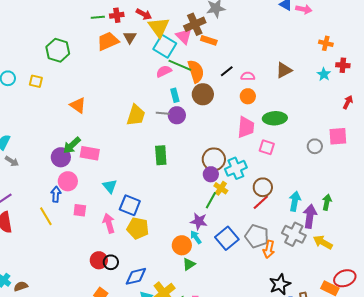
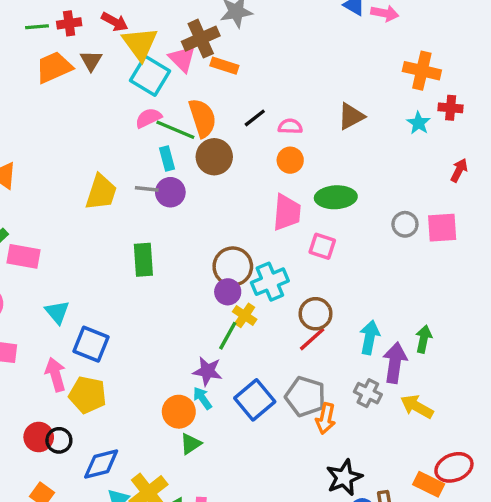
orange cross: (326, 43) -> (422, 71), size x1.5
green line: (180, 65) -> (175, 130), moved
gray circle: (315, 146) -> (405, 224), moved
yellow pentagon: (138, 228) -> (88, 395), moved
gray cross: (294, 234) -> (368, 393), size x0.7

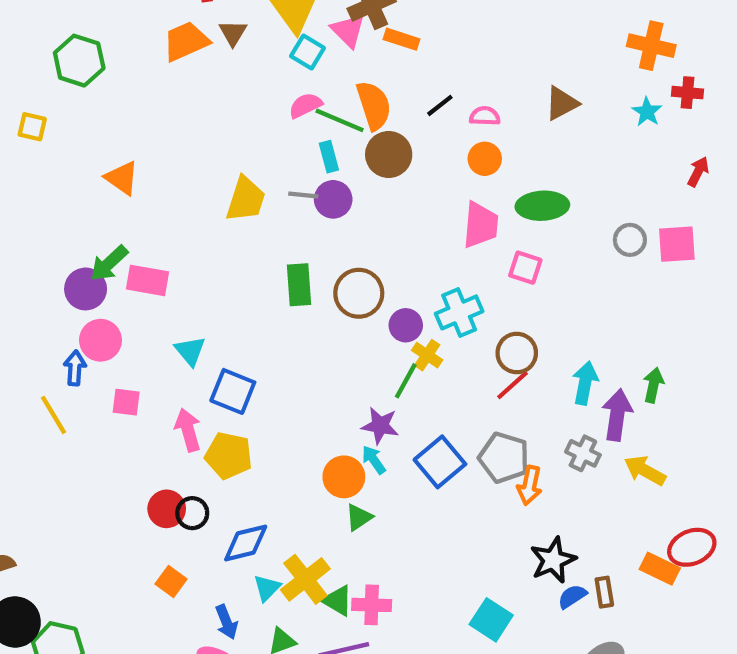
cyan square: (150, 76) -> (308, 52), size x0.7
brown circle: (233, 266) -> (359, 293), moved

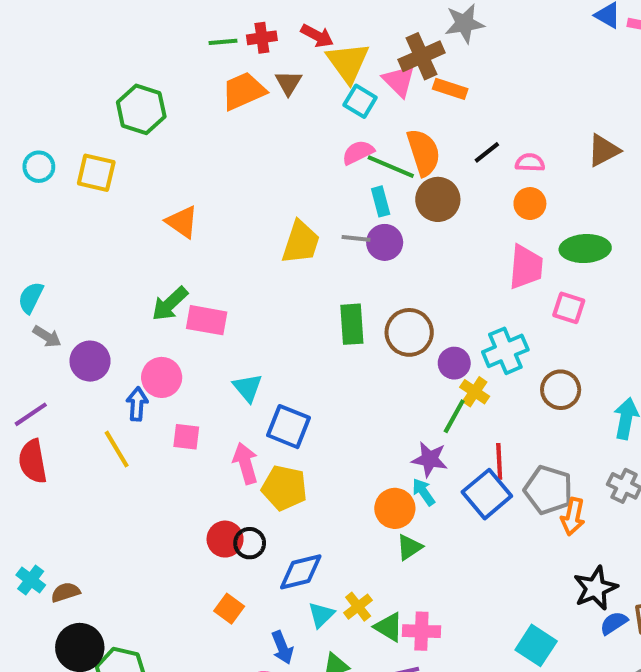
yellow square: (32, 127) -> (96, 173), size x1.4
purple circle: (86, 289) -> (90, 361), moved
red line: (512, 385) -> (499, 461), moved, turned -51
yellow cross: (305, 579) -> (358, 607), size x0.6

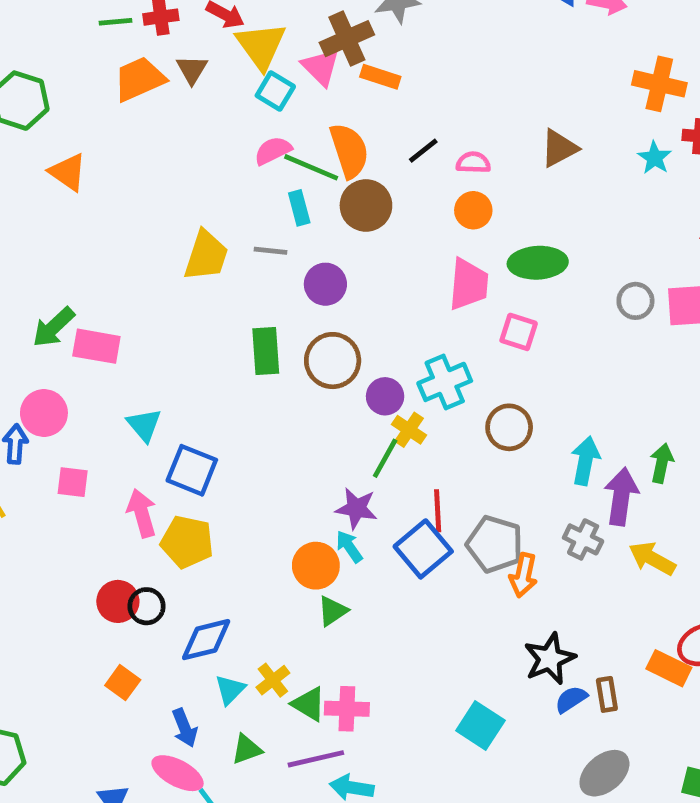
orange triangle: (182, 222) -> (68, 172), moved
purple circle: (385, 242) -> (325, 284), moved

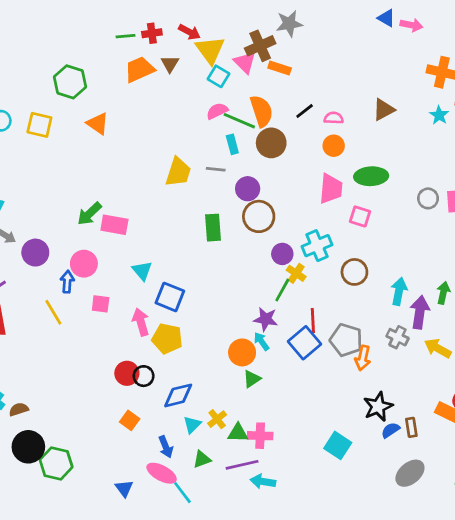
brown circle: (333, 361) -> (259, 216), moved
green triangle: (309, 704) -> (238, 433), turned -30

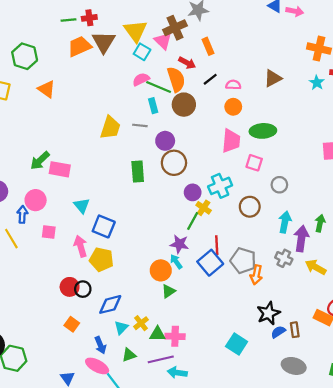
red arrow: (189, 32) -> (187, 63), moved
brown triangle: (170, 64) -> (104, 42), size x1.6
orange rectangle: (280, 68) -> (208, 46), moved, turned 49
gray circle: (428, 198) -> (279, 185), moved
gray ellipse: (410, 473) -> (294, 366), turned 55

